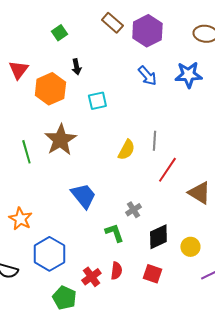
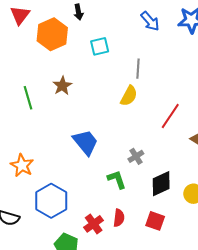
brown star: (60, 140) -> (62, 86), size x0.6
gray line: (154, 141) -> (138, 69), moved

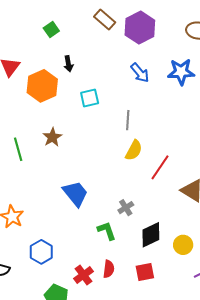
yellow semicircle: (129, 96) -> (134, 150), moved
blue hexagon: (51, 201) -> (41, 252), size x0.7
red square: (155, 221) -> (145, 272), turned -30

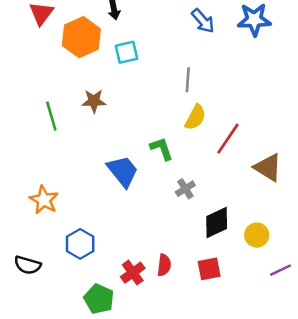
cyan square: (90, 98) -> (126, 52), moved
brown star: (52, 137) -> (94, 101), turned 30
green L-shape: (107, 231) -> (162, 149), moved

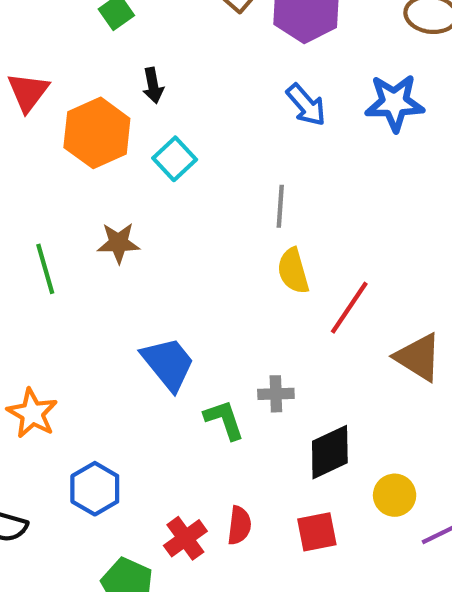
cyan square: (126, 52) -> (175, 159), turned -30
yellow semicircle: (195, 117) -> (293, 271), turned 136
green L-shape: (162, 149) -> (224, 420), moved
gray cross: (185, 189) -> (276, 394), turned 30
yellow circle: (257, 235) -> (395, 495), moved

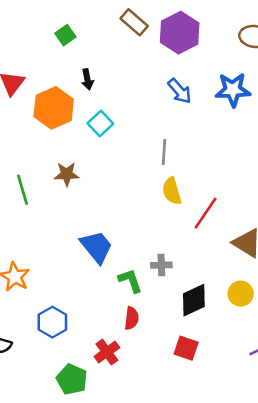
yellow circle: (395, 495) -> (241, 294), moved
red semicircle: (239, 525) -> (132, 318), moved
red square: (317, 532) -> (186, 348), turned 30

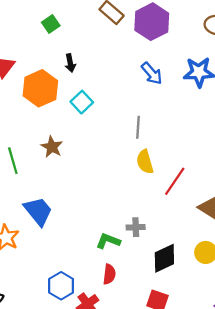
brown star: (67, 174) -> (52, 147), turned 30
blue trapezoid: (97, 247) -> (38, 211), moved
green L-shape: (130, 281) -> (108, 241), turned -50
blue hexagon: (52, 322) -> (61, 286), moved

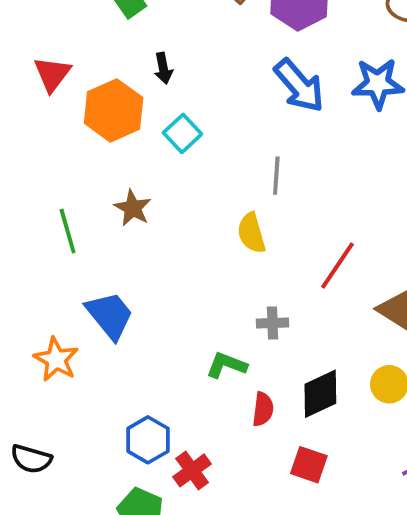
blue arrow: (152, 73) -> (299, 86), size x1.4
yellow semicircle: (145, 162) -> (251, 233), moved
gray cross: (136, 227) -> (272, 323), moved
red semicircle: (109, 274) -> (263, 409), moved

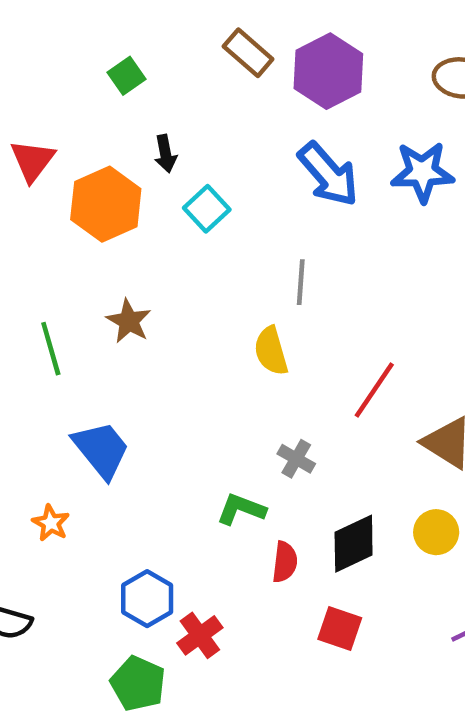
cyan square: (182, 133) -> (207, 209), moved
gray cross: (272, 323) -> (296, 459), turned 32
orange star: (56, 359) -> (51, 523), moved, size x0.7

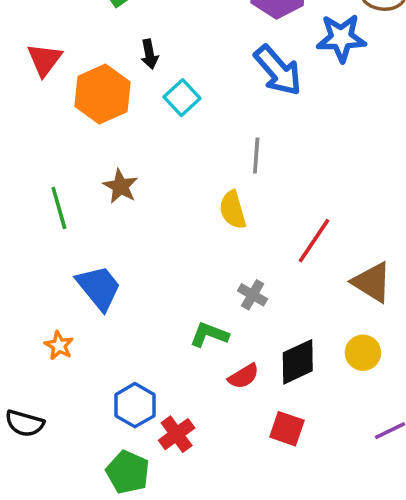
blue star: (422, 172) -> (341, 38), moved
red semicircle: (285, 562) -> (244, 376), turned 52

